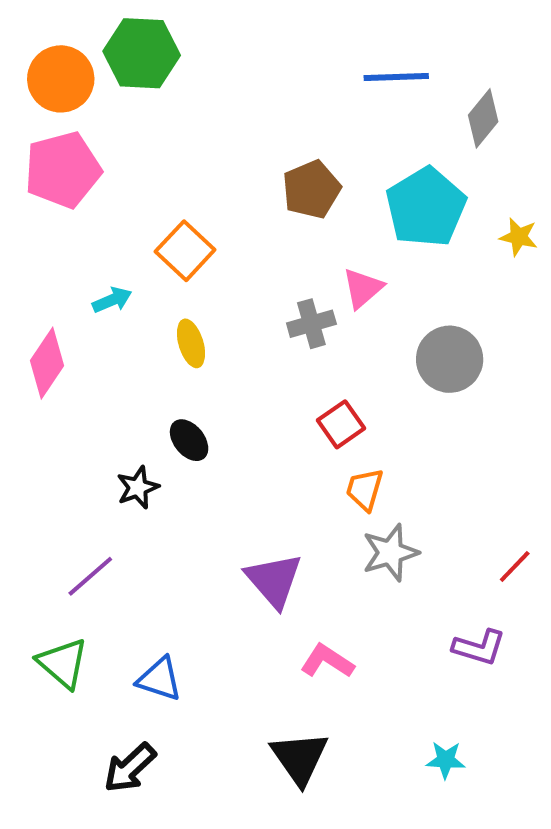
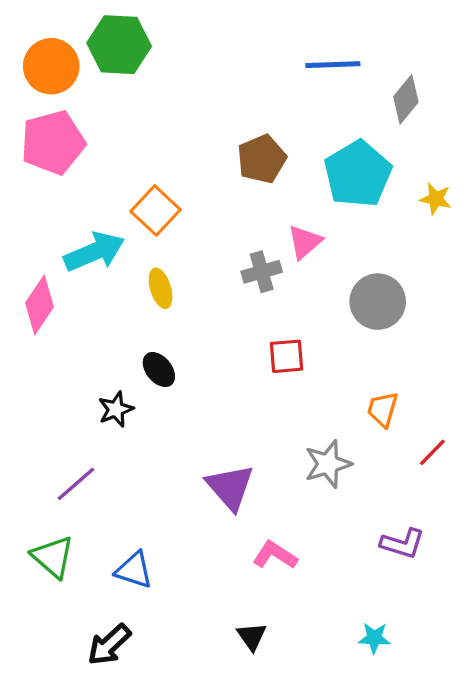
cyan arrow: (112, 300) -> (94, 252), size x1.8
red square: (341, 424) -> (287, 356), turned 30
orange trapezoid: (365, 489) -> (383, 409), moved
red line: (515, 566) -> (432, 452), moved
black triangle: (300, 758) -> (252, 636), size x0.6

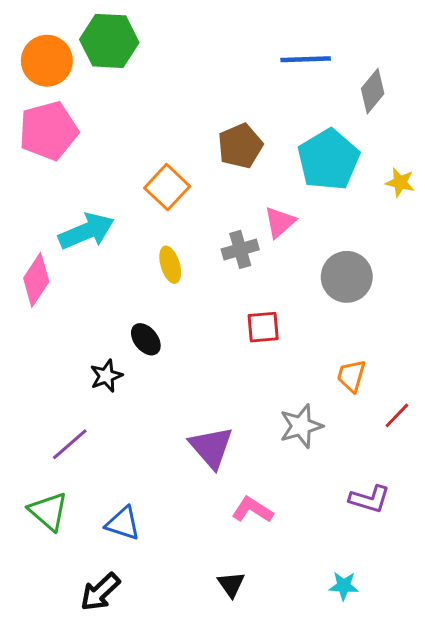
orange square: (156, 210) -> (167, 187), moved
yellow ellipse: (161, 288) -> (170, 265), moved

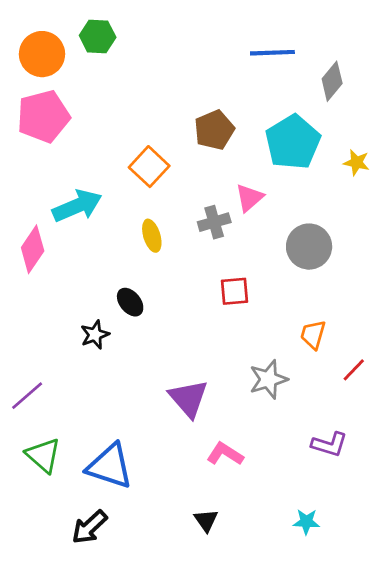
green hexagon: (109, 41) -> (98, 36), size x0.7
purple line: (70, 444) -> (27, 396), moved
blue triangle: (123, 523) -> (110, 466), size x1.5

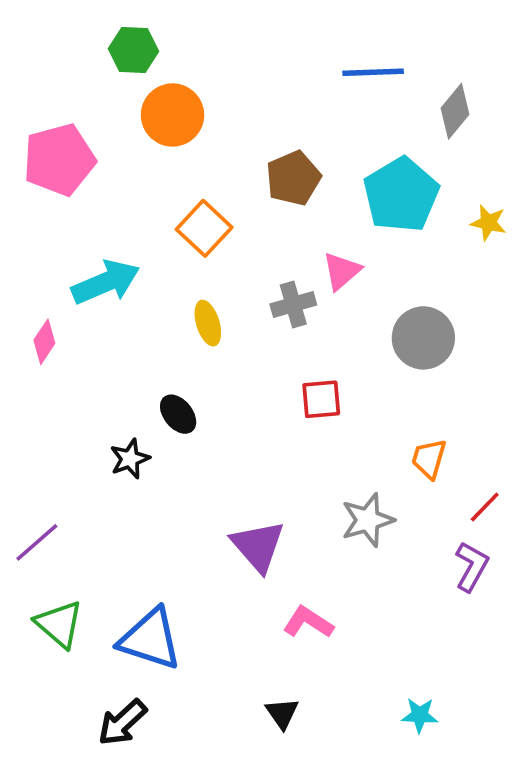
orange circle: (42, 54) -> (173, 115), moved
pink diamond: (33, 249) -> (44, 342), size x0.7
purple L-shape: (329, 444) -> (472, 567), moved, turned -78

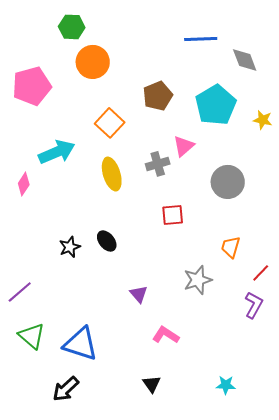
gray diamond: (455, 111) -> (245, 60), turned -60
yellow ellipse: (208, 323) -> (112, 174), size x1.4
black ellipse: (178, 414) -> (107, 241), moved
purple triangle: (258, 546) -> (139, 294), size x0.6

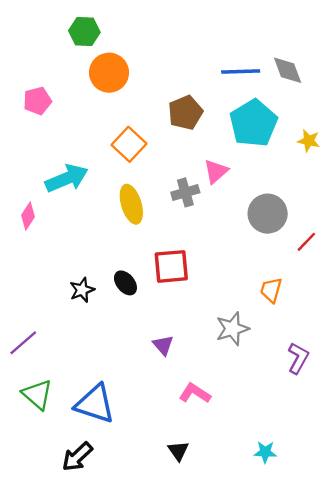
blue line: (201, 39) -> (241, 71), moved
pink pentagon: (32, 86) -> (37, 101), size x0.6
red square: (173, 215) -> (171, 266), moved, size x1.4
red line: (261, 273) -> (306, 242), moved

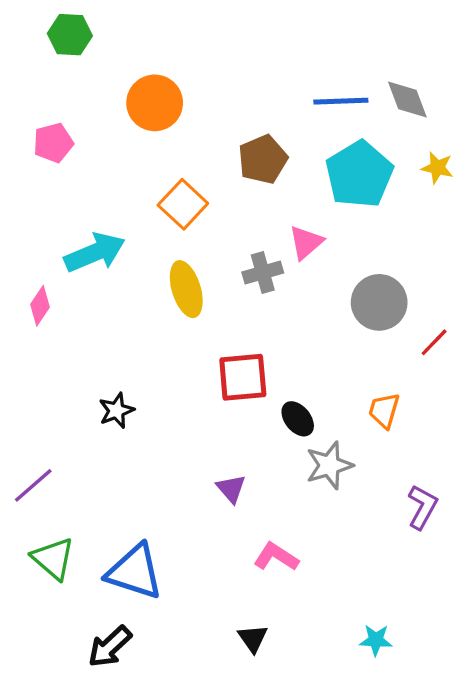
green hexagon: (84, 32) -> (70, 35), moved
yellow star: (309, 141) -> (437, 168), moved
black ellipse: (125, 283) -> (298, 419), moved

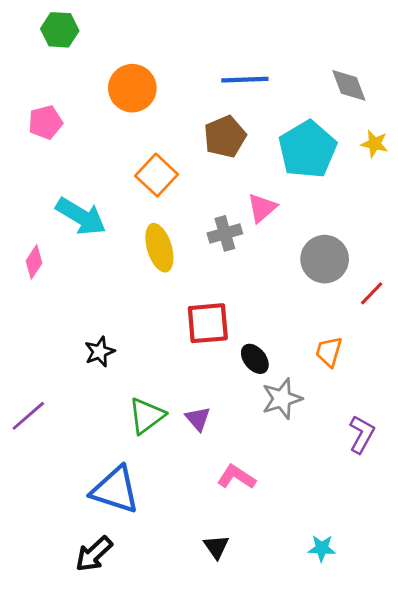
blue line: (341, 101) -> (245, 80), moved
cyan arrow: (95, 253) -> (81, 216), turned 54
green triangle: (53, 559) -> (147, 416), moved, turned 42

